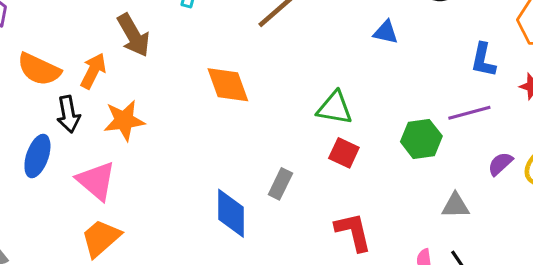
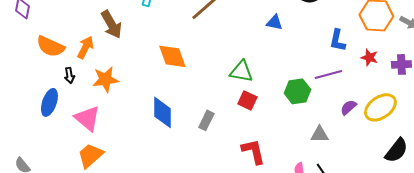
black arrow: (68, 114) -> (69, 75), size x0.7
blue diamond: (231, 213) -> (162, 112), moved

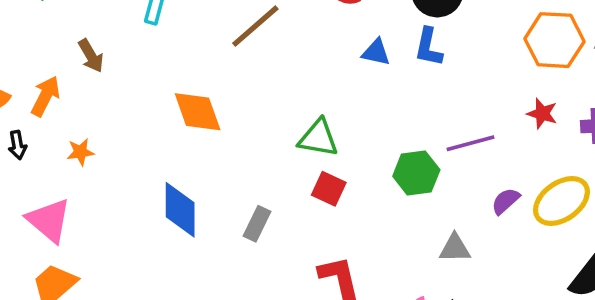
brown arrow: (111, 24) -> (91, 56), size x0.7
blue L-shape: (337, 40) -> (429, 47), moved
orange star: (105, 79) -> (80, 152), size x0.6

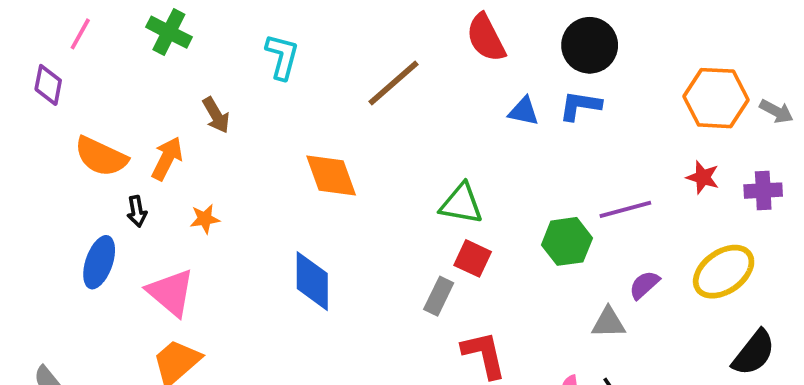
blue L-shape: (429, 47) -> (580, 106), turned 87
purple semicircle: (505, 201) -> (644, 285), moved
gray rectangle: (257, 224) -> (439, 296), moved

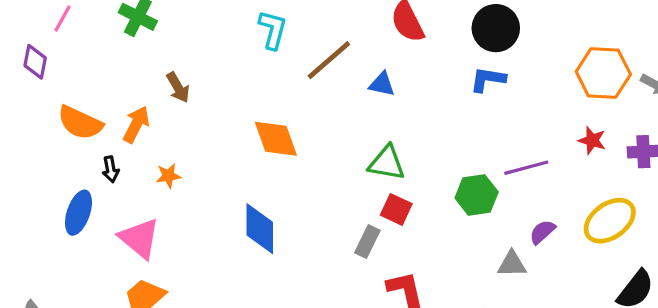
cyan L-shape: (282, 57) -> (273, 30), moved
blue triangle: (524, 111) -> (382, 84), moved

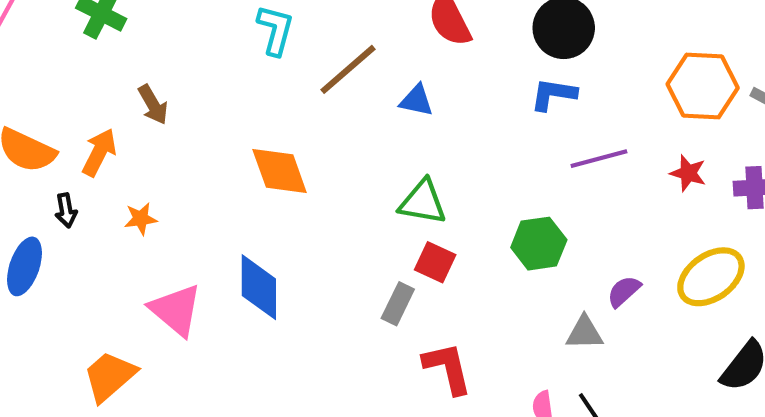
purple line: (526, 168) -> (599, 159), moved
pink triangle: (139, 238) -> (176, 310), moved

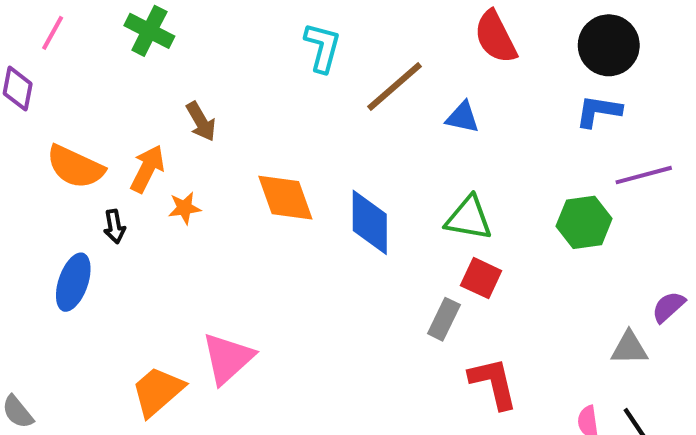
orange diamond: (280, 171) -> (285, 198), moved
orange star: (141, 219) -> (184, 208), moved
green hexagon: (539, 244) -> (584, 222), moved
blue diamond: (259, 287) -> (370, 222), moved
pink triangle: (176, 310) -> (228, 358), moved, turned 38

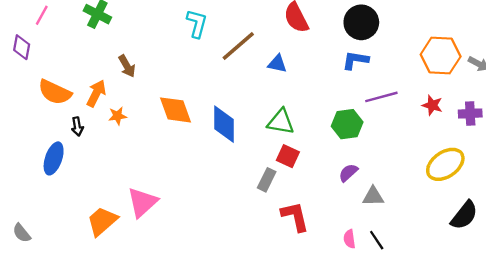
purple semicircle: (668, 307) -> (348, 173), moved

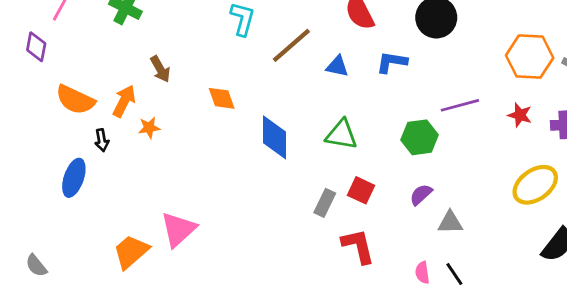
blue L-shape: (355, 60) -> (392, 62), moved
orange diamond: (175, 110) -> (222, 98), moved, size x0.7
red square: (288, 156) -> (361, 190), moved

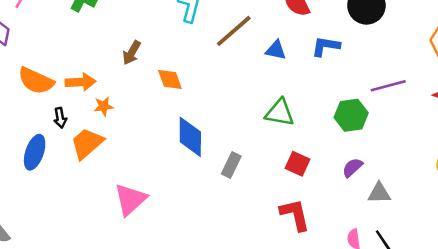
brown arrow: (160, 69) -> (132, 53), moved, turned 60
orange arrow: (124, 101) -> (81, 82), turned 60
blue diamond: (275, 137) -> (190, 137), moved
gray rectangle: (325, 203) -> (231, 165), moved
orange trapezoid: (131, 252) -> (87, 143), moved

